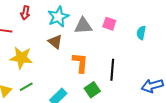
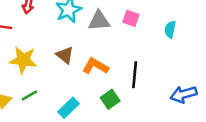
brown triangle: (55, 42) -> (65, 55), moved
orange L-shape: (80, 63) -> (95, 66), turned -65

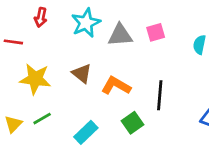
pink square: (131, 18) -> (156, 32), turned -35

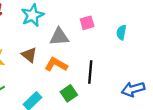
gray triangle: (120, 35) -> (59, 37), moved

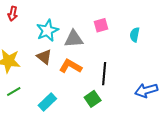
cyan star: (32, 15) -> (47, 30), moved
green square: (69, 93) -> (93, 99), moved

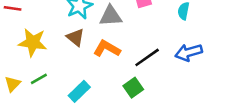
black line: (104, 74) -> (147, 57), turned 50
blue arrow: (146, 90) -> (189, 52), moved

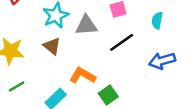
orange L-shape: (107, 49) -> (83, 75), moved
black line: (147, 57) -> (122, 42), moved

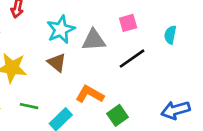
blue arrow: (162, 61) -> (176, 110), moved
green line: (17, 86) -> (29, 106), moved, turned 42

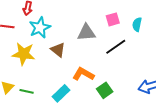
cyan star: (61, 30) -> (40, 28), moved
cyan semicircle: (170, 35) -> (137, 24), moved
green line: (29, 106) -> (27, 91), moved

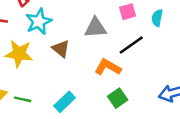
orange L-shape: (83, 74) -> (108, 67), moved

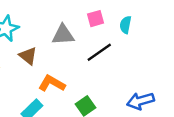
orange L-shape: (108, 67) -> (52, 83), moved

